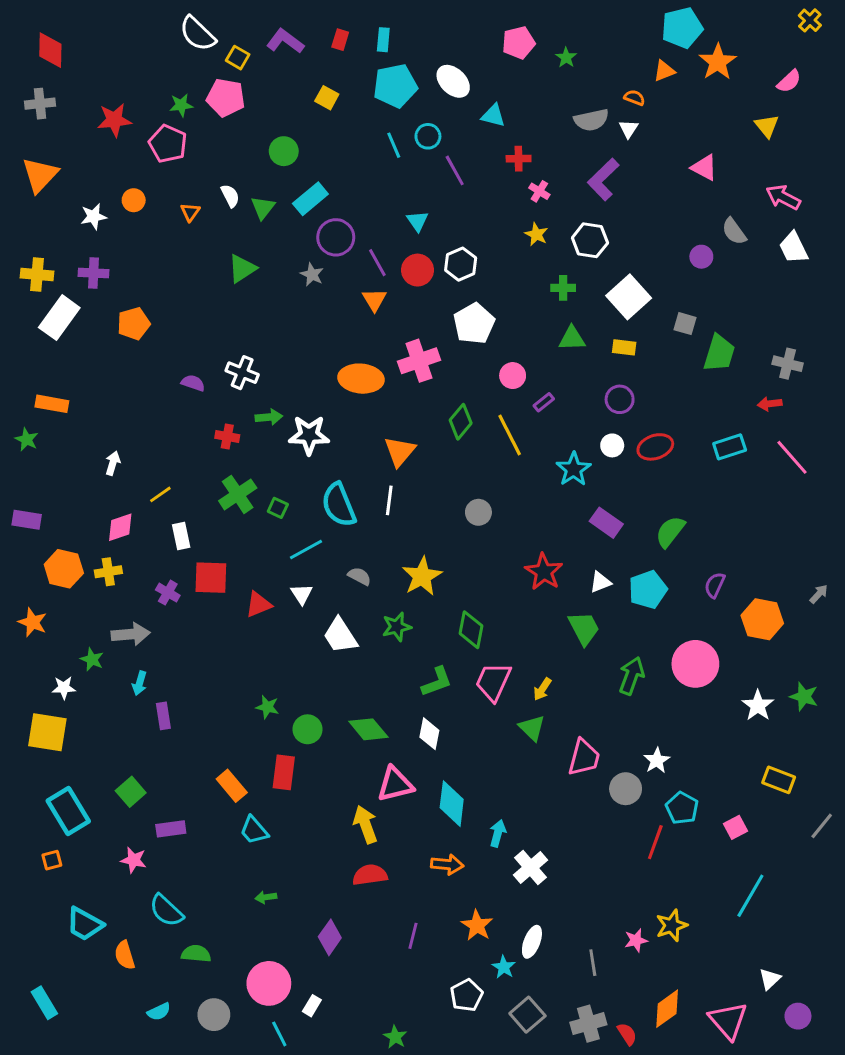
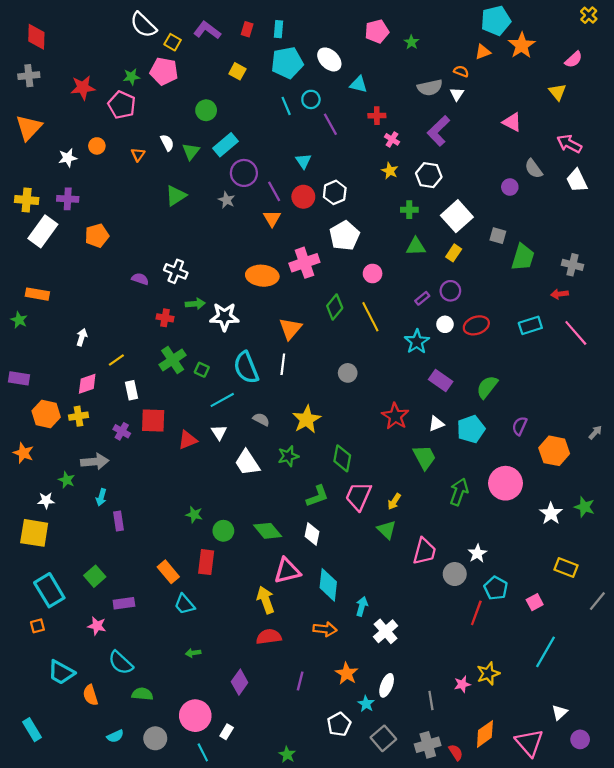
yellow rectangle: (624, 347) -> (454, 253), turned -63
purple rectangle: (544, 402) -> (422, 298), moved

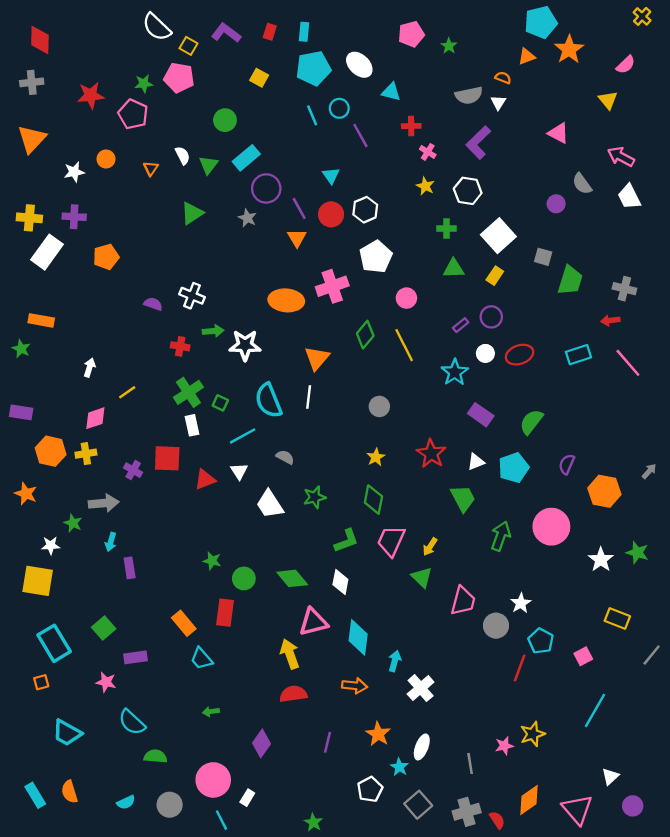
white rectangle: (131, 390) -> (192, 425), moved
yellow star: (307, 419) -> (376, 457), moved, size x0.6
orange semicircle: (90, 695) -> (69, 792), moved

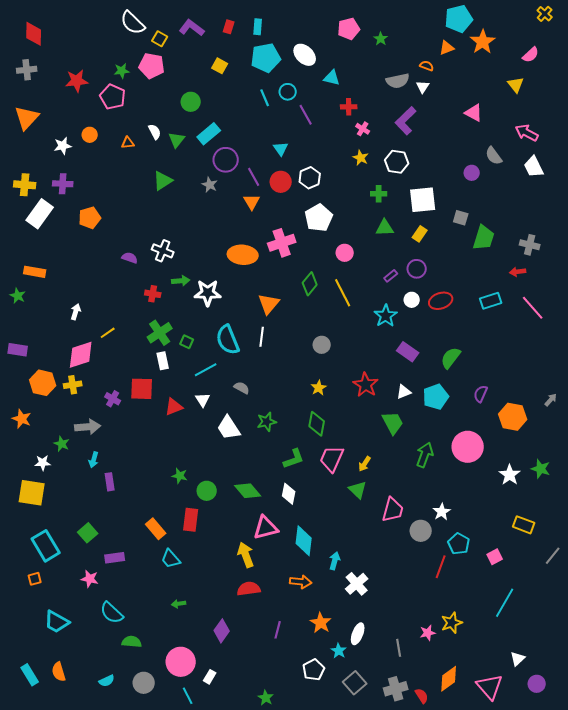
orange triangle: (151, 168) -> (128, 143), turned 48
white square: (498, 236) -> (423, 200), turned 36
pink diamond: (95, 418) -> (81, 355), size x1.4

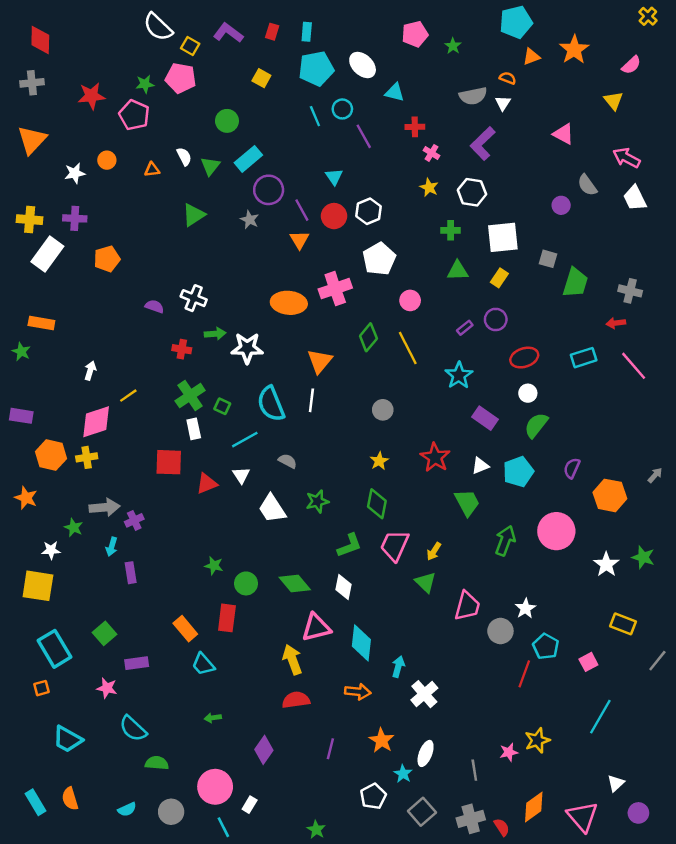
cyan pentagon: (459, 19) -> (516, 22), moved
white circle: (412, 300) -> (528, 393), moved
purple cross: (113, 399) -> (134, 520), moved, turned 35

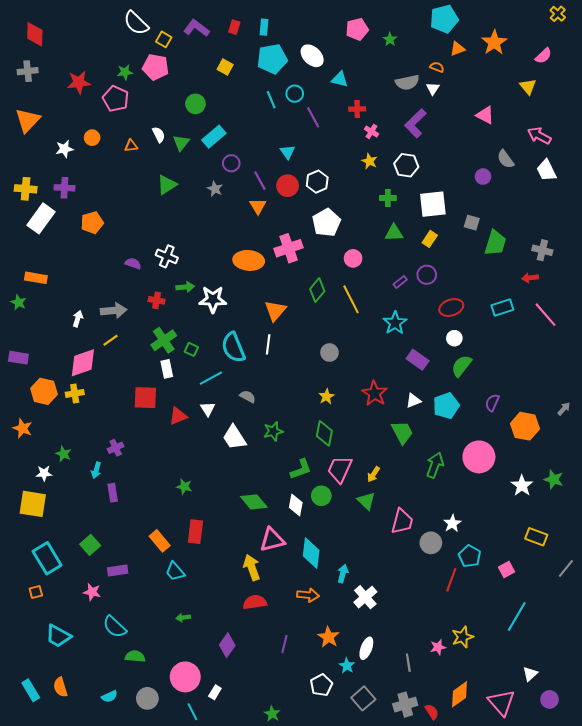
purple circle: (269, 190) -> (231, 163), size x0.7
gray arrow: (104, 507) -> (114, 311), moved
green circle: (246, 583) -> (321, 496), moved

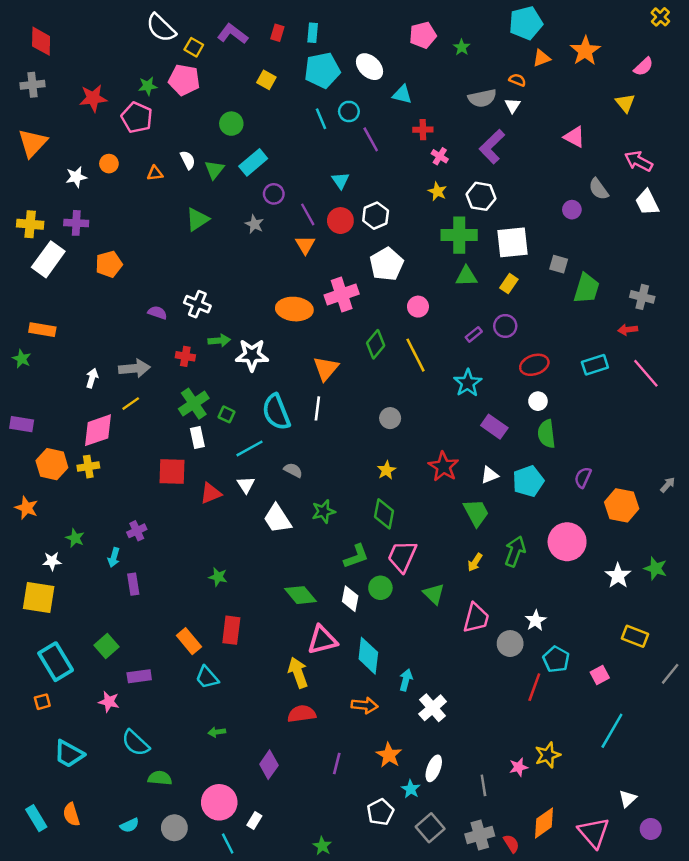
green cross: (388, 198) -> (459, 235), size x1.8
green semicircle: (462, 366) -> (546, 434), turned -45
yellow arrow: (374, 474) -> (475, 562), moved

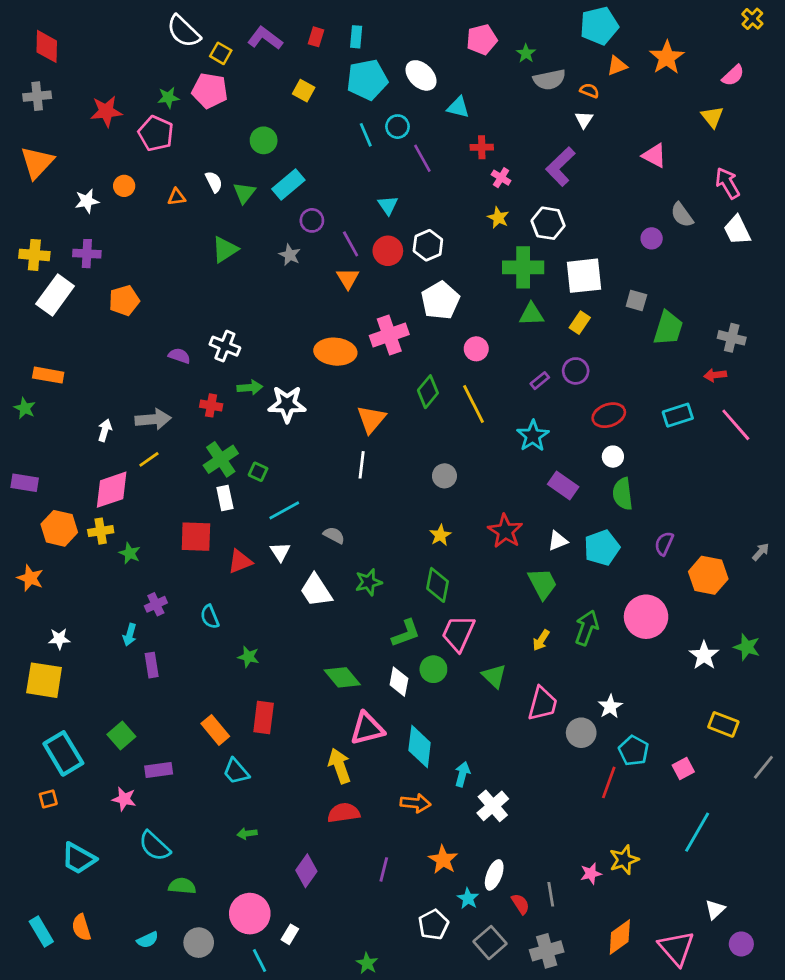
gray semicircle: (482, 98) -> (549, 80), moved
pink arrow: (639, 161) -> (728, 183), turned 32
cyan semicircle: (276, 412) -> (210, 617), moved, size x0.6
green star: (75, 538) -> (130, 553), moved
red semicircle: (511, 844) -> (520, 904), moved

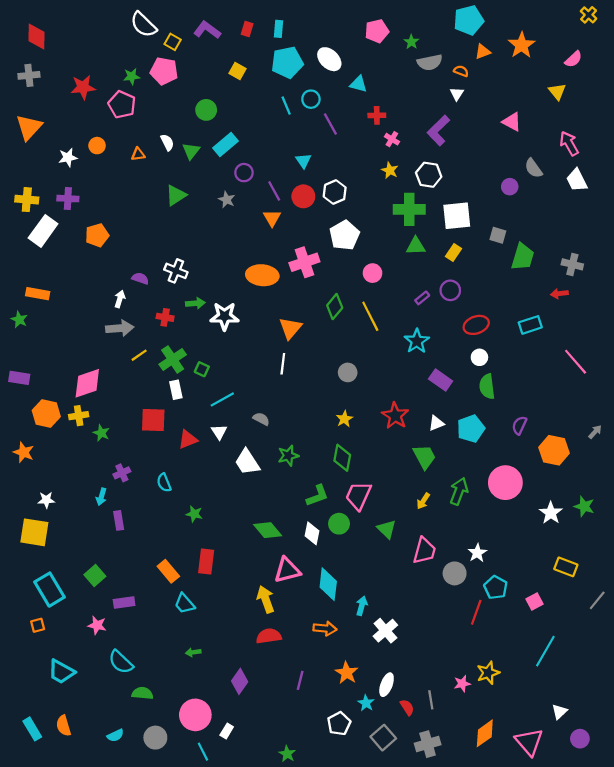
pink line: (736, 425) -> (576, 362), moved
white arrow: (105, 430) -> (120, 299), moved
yellow line: (149, 459) -> (139, 355), moved

